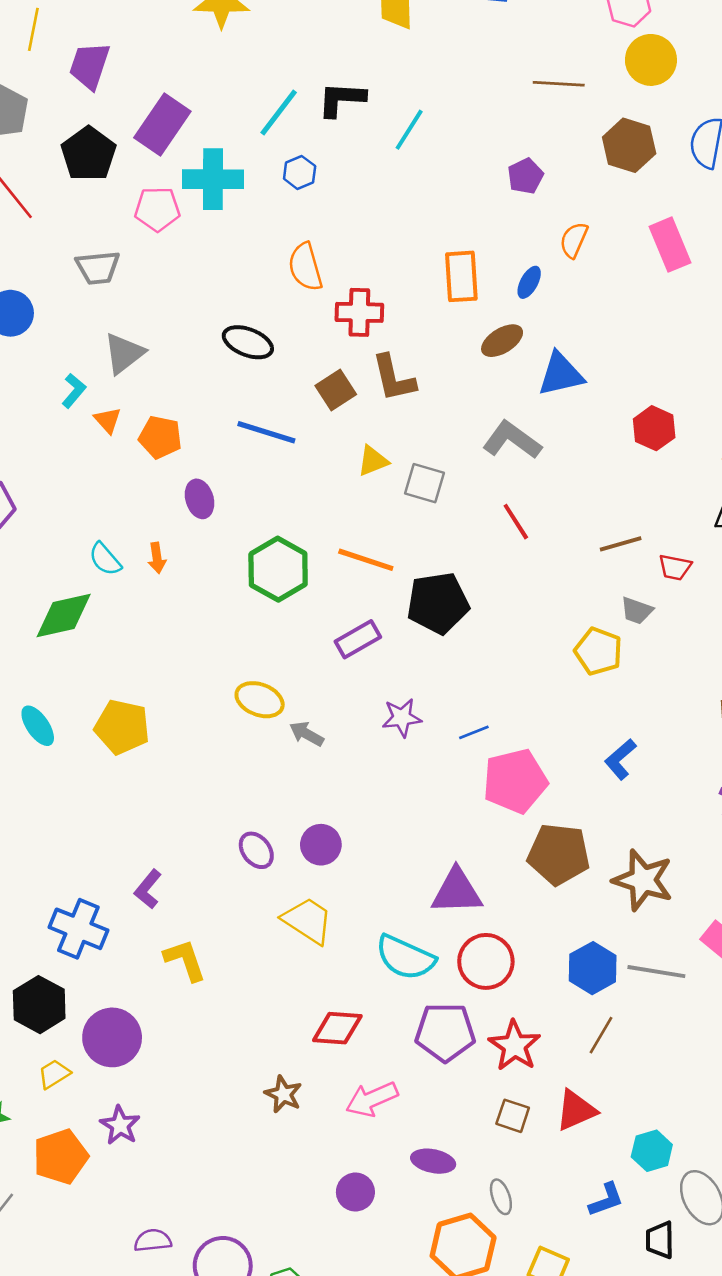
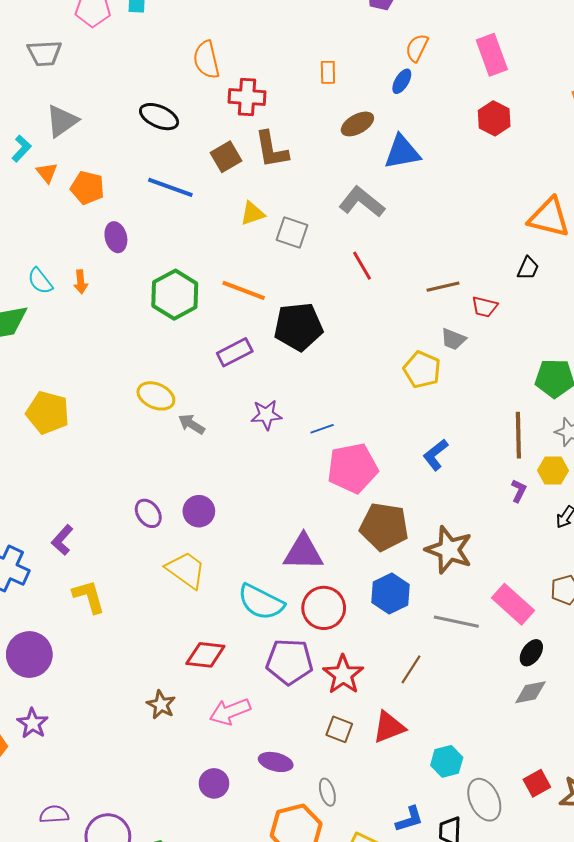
orange rectangle: (461, 276) -> (328, 72), size x0.6
blue ellipse: (529, 282) -> (402, 81), moved
red hexagon: (654, 428) -> (494, 118), moved
blue hexagon: (593, 968) -> (390, 594), moved
blue L-shape: (606, 1200) -> (409, 819), moved

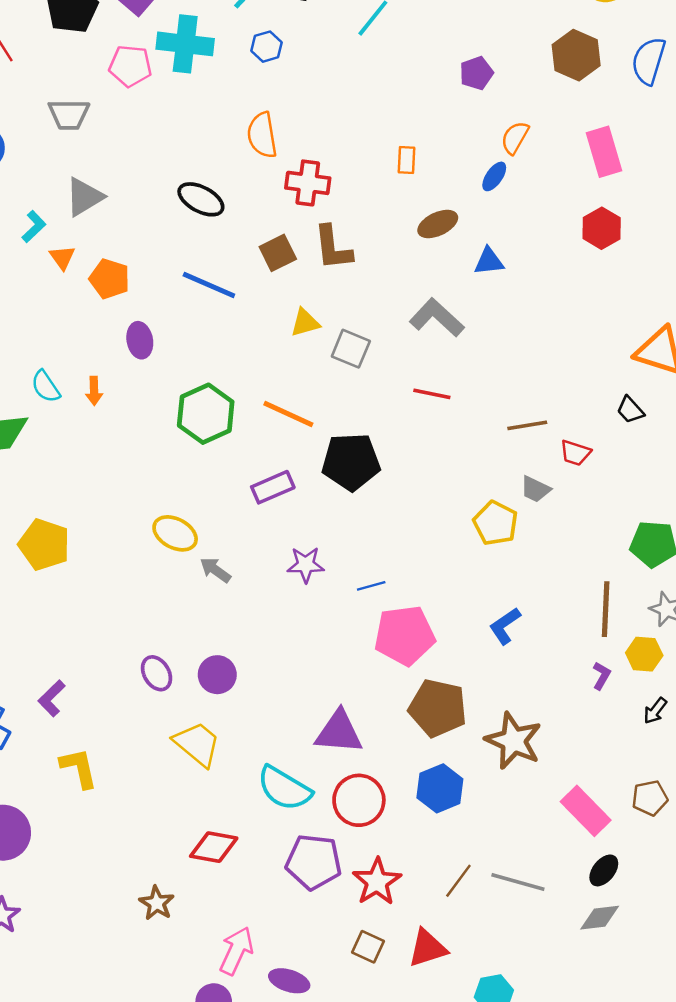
blue triangle: (402, 152) -> (489, 261), size x0.7
red line: (362, 266) -> (432, 394), turned -52
black trapezoid: (528, 268) -> (630, 410), turned 110
gray line: (456, 622) -> (518, 882), moved
pink arrow: (230, 711) -> (236, 951), moved, turned 132

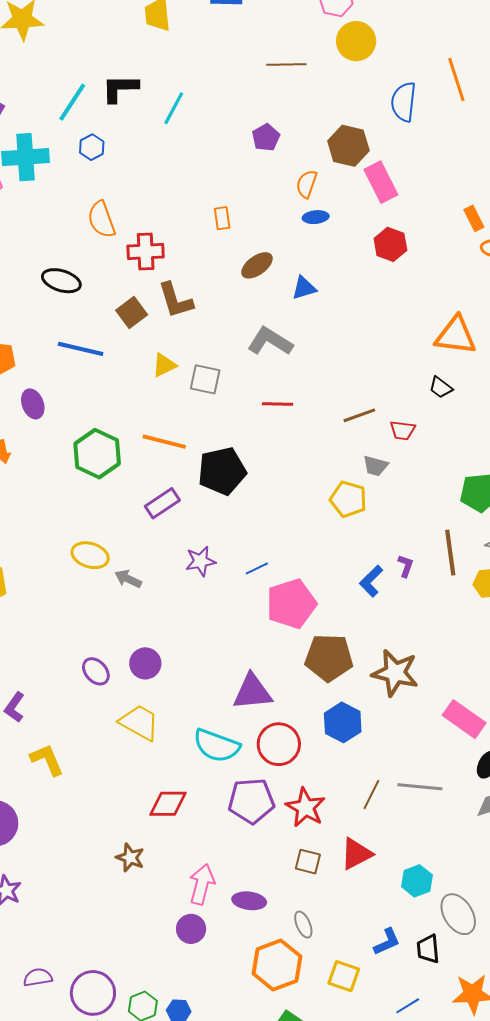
brown hexagon: (576, 55) -> (348, 146), moved
blue ellipse: (494, 176) -> (316, 217), moved, turned 60
purple L-shape: (601, 676) -> (406, 566), moved

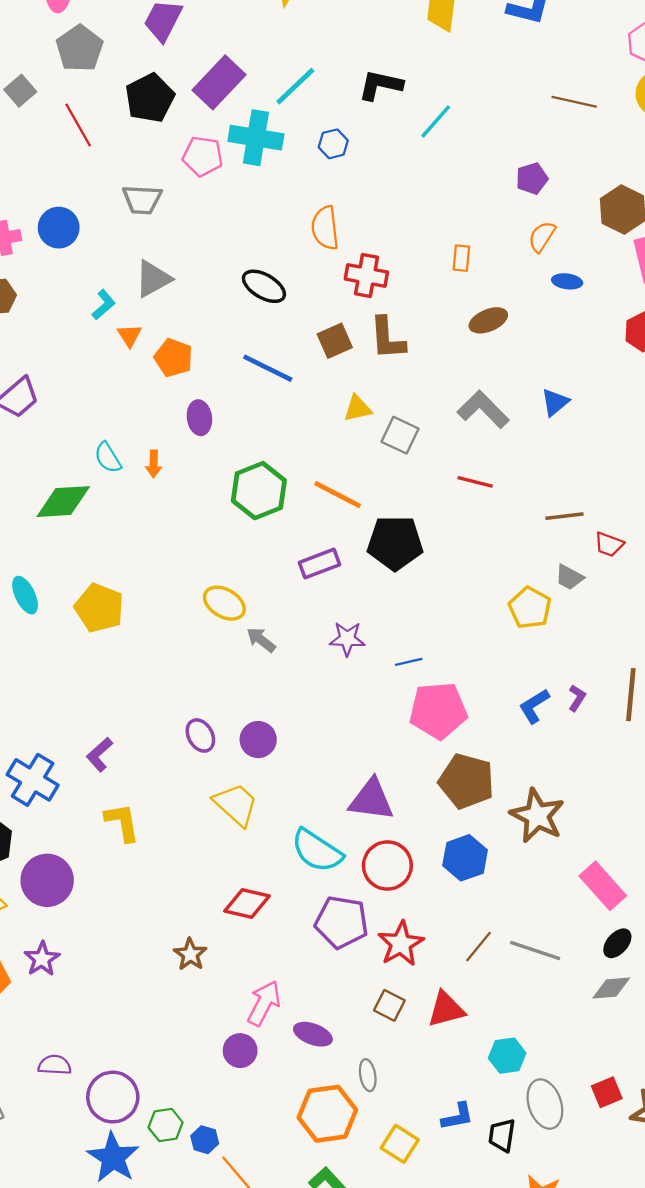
cyan line: (72, 102) -> (295, 86), moved
orange semicircle: (307, 184) -> (542, 237), moved
blue triangle: (304, 288) -> (555, 402), moved, turned -36

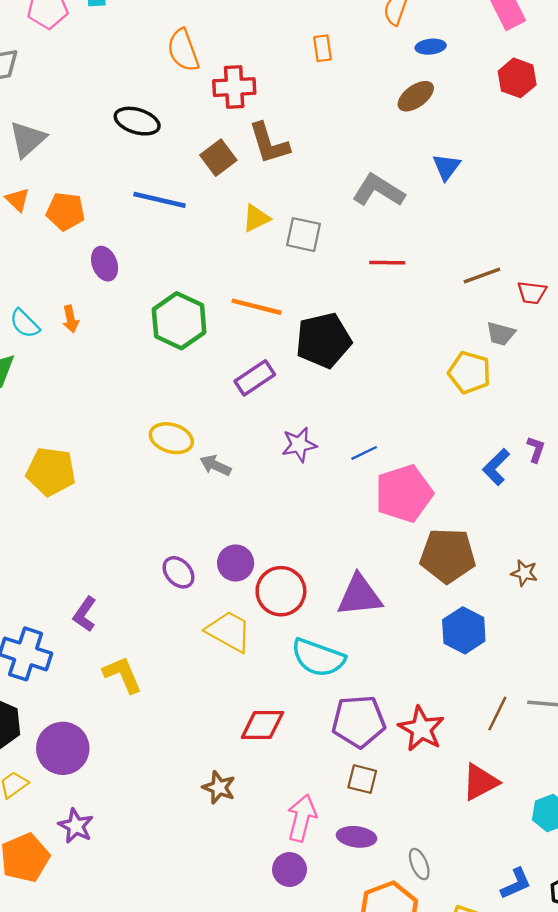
brown ellipse: (488, 320) -> (416, 96), moved
brown star: (537, 816) -> (524, 573), size x0.5
red circle: (387, 866) -> (281, 591), moved
brown square: (389, 1005) -> (362, 779), moved

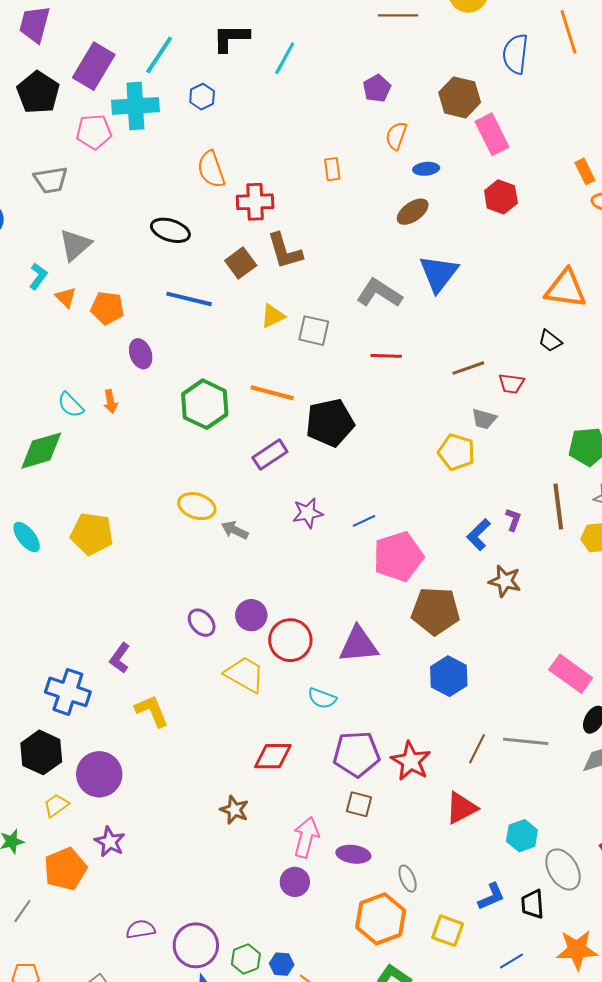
blue triangle: (447, 167) -> (439, 273), size x1.6
brown star: (524, 573) -> (505, 581), moved, size x1.4
cyan semicircle: (318, 658) -> (322, 698), size x0.6

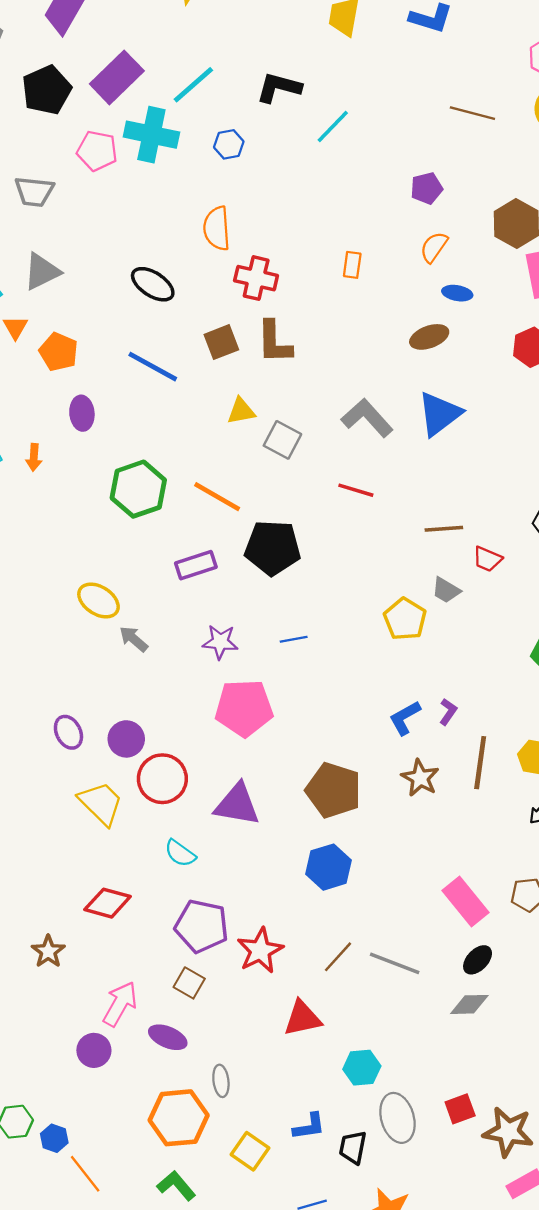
brown line: (558, 507) -> (480, 763), moved
blue line: (364, 521) -> (294, 639), moved
pink pentagon: (398, 557) -> (244, 708), moved

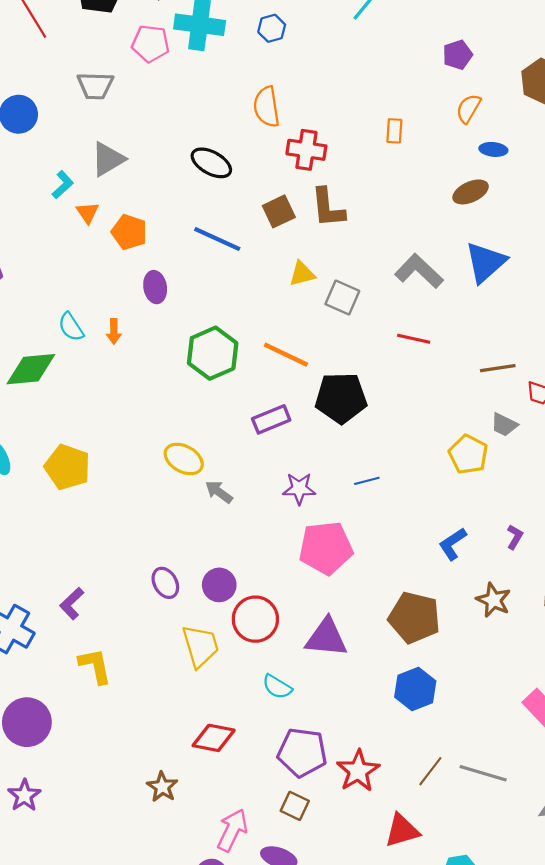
blue L-shape: (405, 718) -> (453, 544), moved
yellow trapezoid: (101, 803) -> (200, 646), turned 33

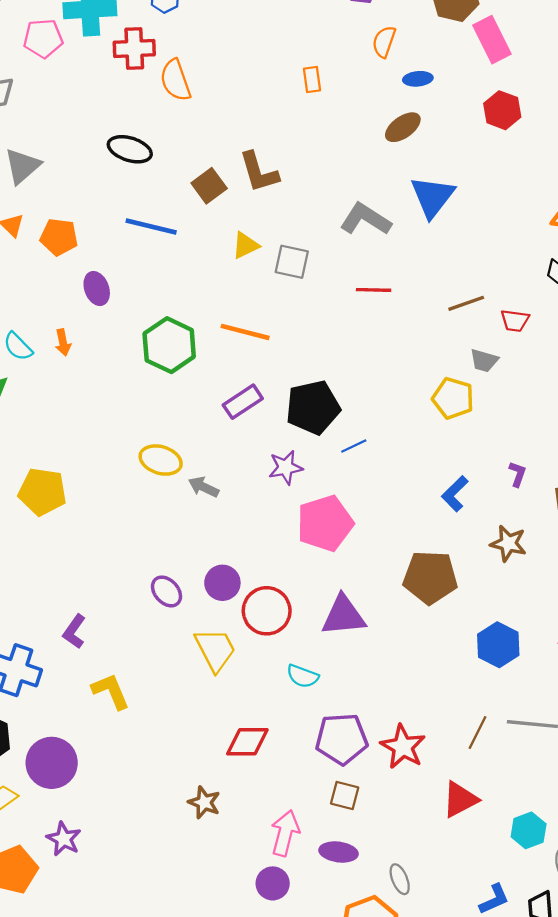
red cross: (306, 150) -> (134, 48), moved
black pentagon: (341, 398) -> (313, 407), moved
blue hexagon: (415, 689) -> (498, 645), moved

